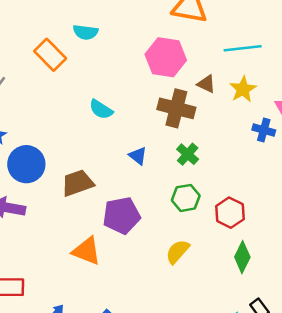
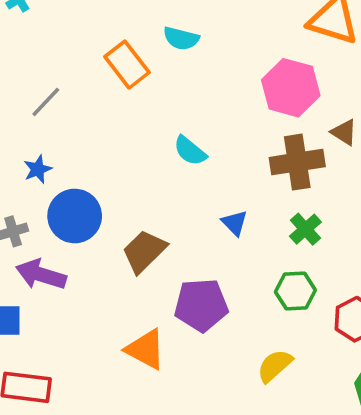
brown cross: (176, 108) -> (297, 162), turned -30
brown trapezoid: (77, 183) -> (144, 251), turned -32

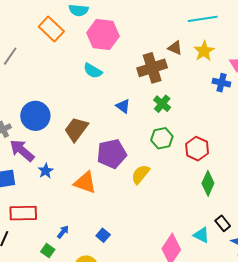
pink hexagon: (291, 88) -> (103, 35), moved
blue star: (38, 169) -> (46, 171), moved
purple arrow: (41, 275) -> (22, 150), turned 32
yellow semicircle: (275, 366) -> (140, 174), moved

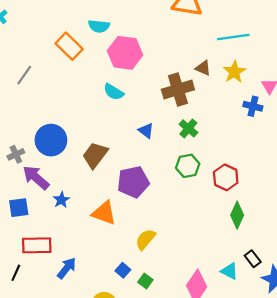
yellow semicircle: (140, 174) -> (145, 239), moved
blue arrow: (63, 232) -> (67, 268), moved, size x1.5
green square: (48, 251) -> (145, 281), moved

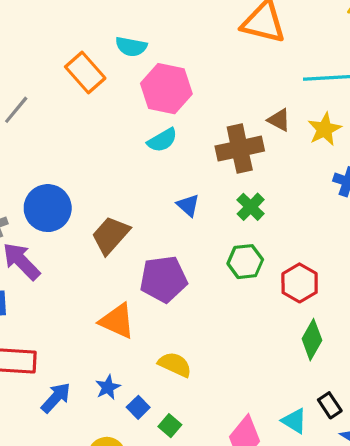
cyan semicircle: (114, 92) -> (162, 140), moved, turned -66
blue star: (61, 200) -> (108, 387), moved
yellow semicircle: (145, 239) -> (175, 365), turned 70

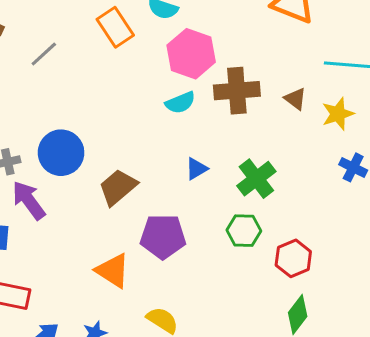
brown cross: (240, 149) -> (237, 91), moved
blue triangle: (188, 205) -> (196, 169), turned 40
green cross: (251, 207) -> (256, 179), size x1.4

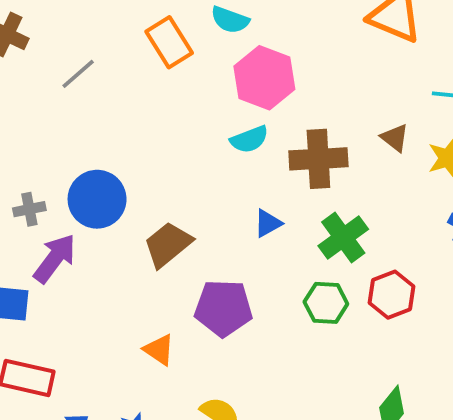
brown cross: (237, 91) -> (318, 159), moved
purple arrow: (29, 200) -> (55, 258), turned 72
red hexagon: (293, 258) -> (391, 295), moved
orange triangle: (113, 271) -> (159, 350), size x0.7

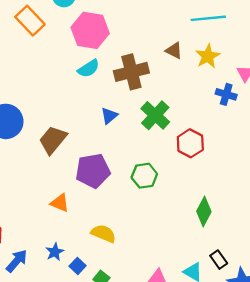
green hexagon: (326, 303) -> (144, 176), moved

